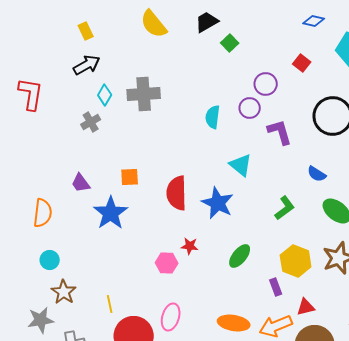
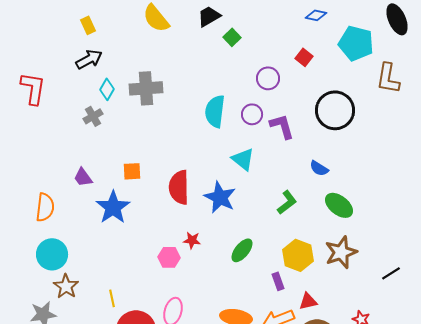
purple circle: (250, 108) -> (252, 114), moved
cyan semicircle: (213, 117) -> (215, 111), size x1.4
cyan circle: (50, 260) -> (52, 254), size x1.6

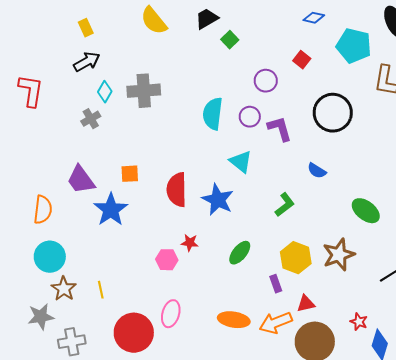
purple trapezoid: (83, 177) -> (81, 180), size x1.5
green ellipse: (339, 205) -> (366, 211), moved
yellow line: (112, 298) -> (101, 290), moved

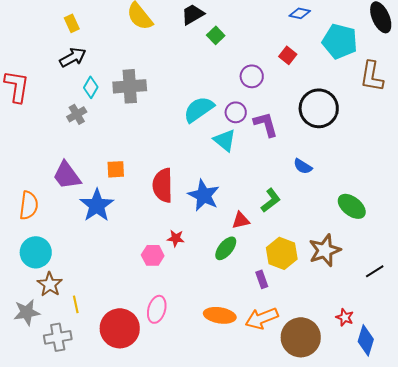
cyan semicircle: (213, 114) -> (199, 109), turned 48
cyan triangle: (241, 162) -> (225, 140), moved
yellow line: (101, 290) -> (76, 304), moved
red triangle: (306, 304) -> (241, 220), moved

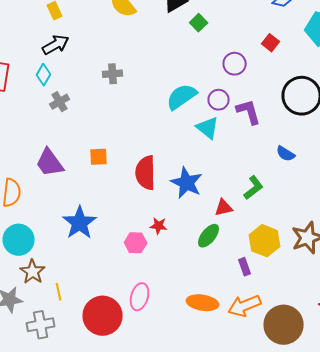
gray cross: (130, 86) -> (113, 74), size x0.6
cyan diamond: (91, 87) -> (44, 75), moved
blue star: (97, 205) -> (80, 223), moved

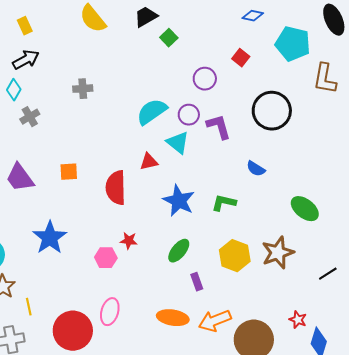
blue star: (187, 183) -> (179, 201), moved
green L-shape: (254, 188) -> (224, 203), turned -130
red triangle: (224, 208) -> (149, 162), moved
purple rectangle: (245, 267) -> (197, 282), moved

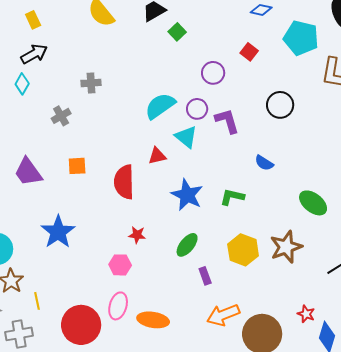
black circle: (272, 111) -> (280, 105), size x0.7
gray cross: (30, 117) -> (61, 116), moved
pink hexagon: (106, 258) -> (120, 265), moved
orange ellipse: (173, 318) -> (153, 320), moved

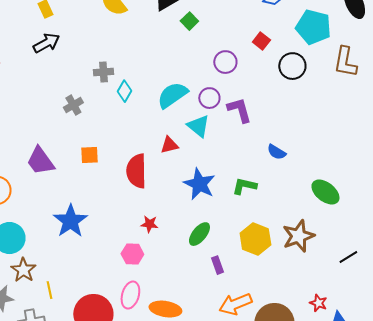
cyan diamond: (22, 84) -> (124, 91), moved
black circle: (280, 105) -> (292, 66), moved

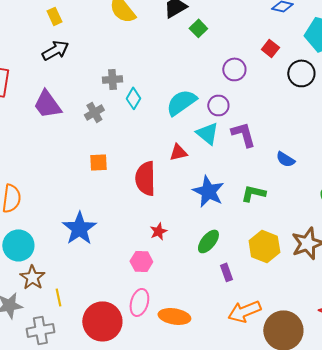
gray cross: (73, 105) -> (94, 112), moved
purple L-shape: (239, 110) -> (243, 134), moved
purple trapezoid: (40, 161) -> (47, 104), moved
red star: (149, 224) -> (158, 231), turned -30

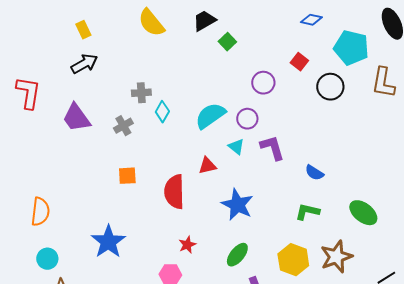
cyan triangle: (207, 133) -> (236, 147), size x0.7
green L-shape: (253, 193) -> (307, 212), moved
cyan circle: (18, 245) -> (47, 259), size x0.7

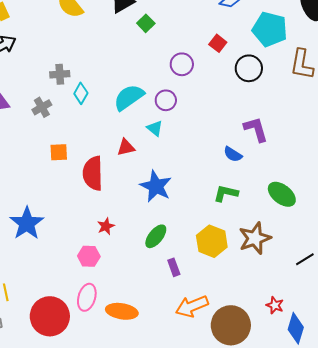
purple L-shape: (272, 148) -> (256, 129), moved
orange square: (127, 176) -> (59, 152), moved

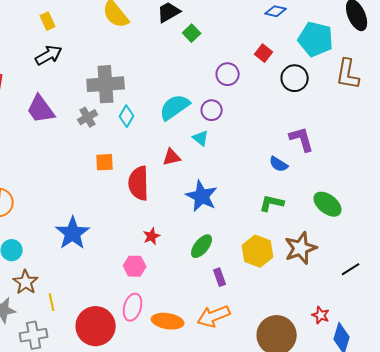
gray cross: (60, 74) -> (106, 84), size x1.8
cyan diamond: (81, 93) -> (127, 116), moved
orange arrow: (192, 306) -> (214, 316), moved

